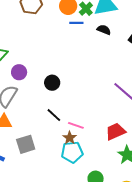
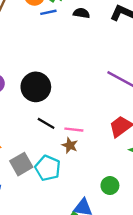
black circle: (52, 83) -> (36, 87), size x1.6
cyan pentagon: (72, 152) -> (48, 168), moved, turned -30

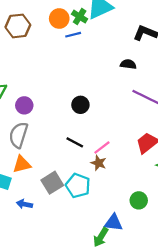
black semicircle: (81, 13) -> (128, 64), moved
black circle: (36, 87) -> (80, 105), moved, size x0.6
pink line: (74, 130) -> (102, 147), turned -42

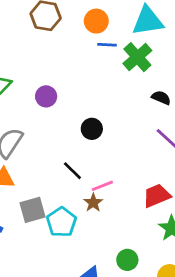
green cross: (80, 17) -> (137, 57), moved, size x1.5
purple circle: (24, 105) -> (46, 96), moved

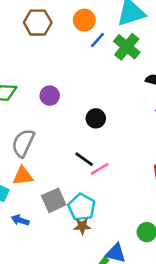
blue line: (107, 45) -> (98, 40), turned -42
pink line: (102, 186) -> (100, 169), moved
brown star: (93, 203) -> (82, 226), moved, turned -30

